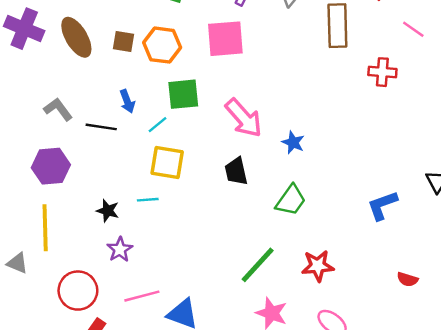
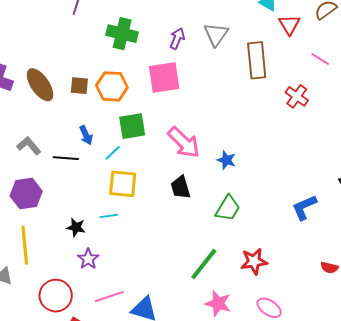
red cross: (382, 72) -> (297, 96), turned 35

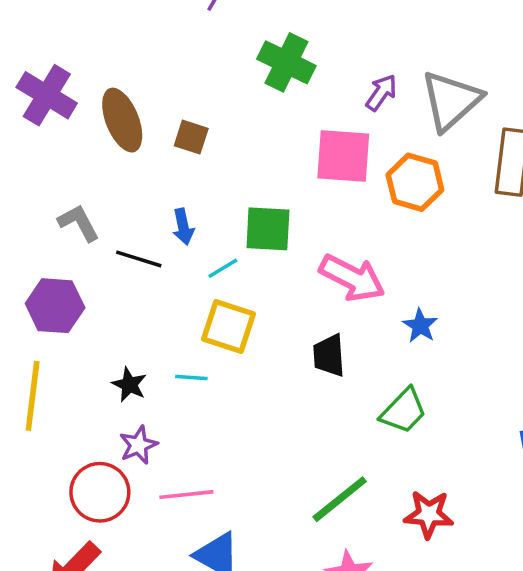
gray triangle: (216, 34) -> (451, 101), size x1.4
orange hexagon: (112, 86) -> (415, 182), moved
pink arrow: (184, 143) -> (352, 278), turned -30
red circle: (56, 296) -> (100, 492), moved
pink line: (109, 297) -> (186, 495), moved

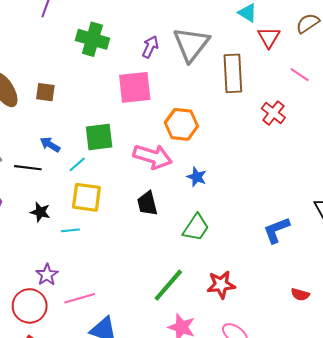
orange hexagon: (415, 182) -> (181, 124), moved
blue arrow: (183, 227) -> (50, 145), turned 144
black star: (129, 385) -> (40, 212), moved

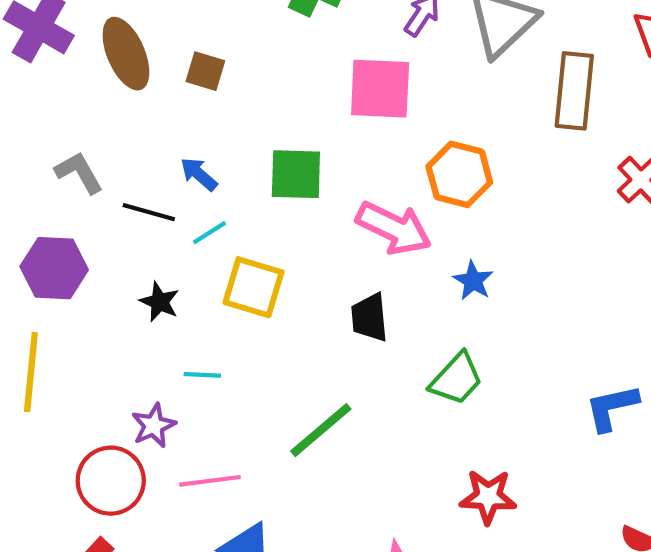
cyan line: (77, 164) -> (209, 233), moved
cyan line: (70, 230) -> (202, 375), moved
green line: (168, 285) -> (321, 430), moved

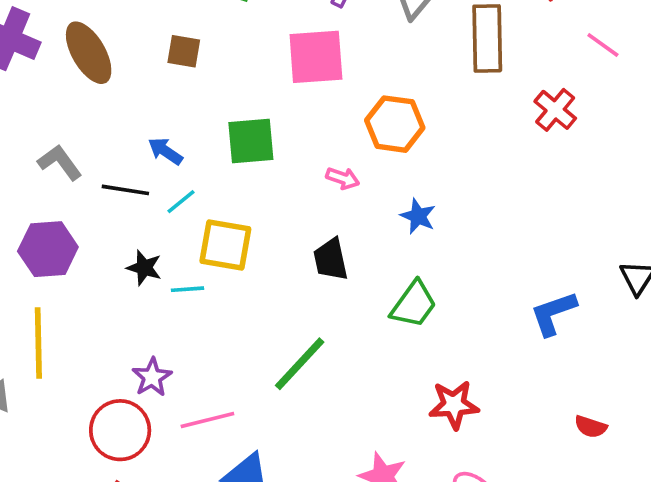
brown square: (205, 71) -> (184, 51), moved
pink arrow: (394, 228) -> (343, 178), size x0.5
cyan line: (202, 375) -> (188, 289), moved

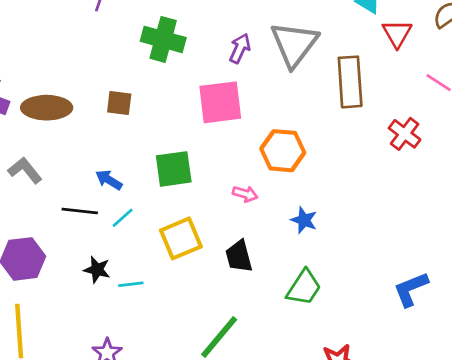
brown ellipse: (89, 53) -> (47, 108), turned -57
gray L-shape: (60, 162) -> (25, 170), moved
yellow square: (225, 245) -> (181, 238), moved, turned -30

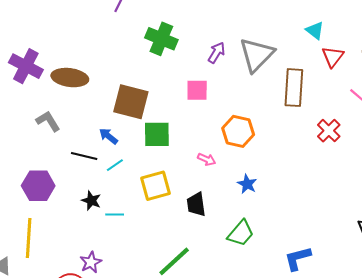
pink square: (220, 102) -> (197, 90), size x0.7
brown square: (119, 103) -> (131, 102), moved, size x1.8
blue L-shape: (411, 289) -> (298, 258), moved

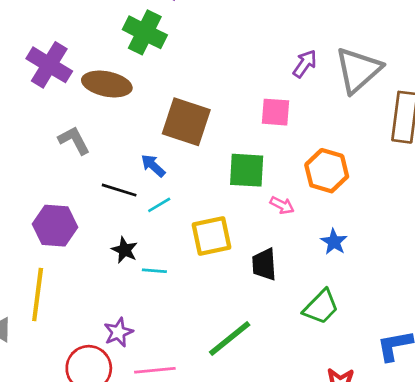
green cross: (161, 39) -> (145, 32), moved
green square: (157, 134) -> (247, 170), moved

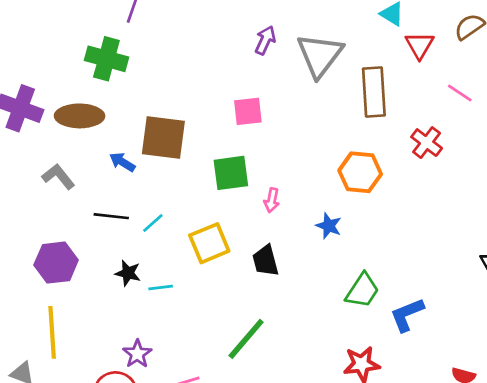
purple arrow: (305, 64) -> (265, 40), moved
blue arrow: (153, 166) -> (122, 162), moved
orange hexagon: (327, 171) -> (360, 172), moved
pink arrow: (282, 205) -> (272, 200), turned 85
green trapezoid: (321, 307) -> (362, 291), moved

